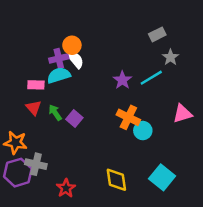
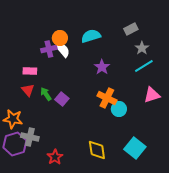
cyan semicircle: (59, 75) -> (91, 36), moved
cyan line: (151, 78) -> (144, 66), moved

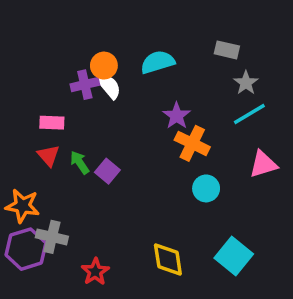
gray rectangle: (131, 29) -> (227, 50), turned 40
orange cross: (107, 98) -> (192, 143), moved

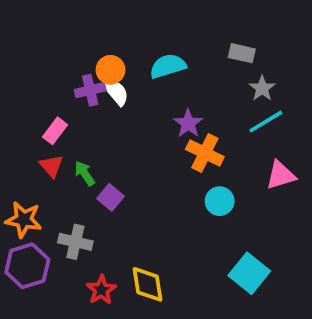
pink rectangle: (52, 123) -> (55, 131), turned -55
purple square: (107, 171) -> (111, 197), moved
gray cross: (52, 237) -> (75, 242), moved
yellow diamond: (168, 259) -> (147, 284), moved

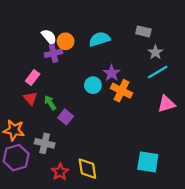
white semicircle: (116, 92) -> (49, 37), moved
cyan circle: (220, 201) -> (93, 85), moved
cyan square: (249, 273) -> (148, 162), turned -30

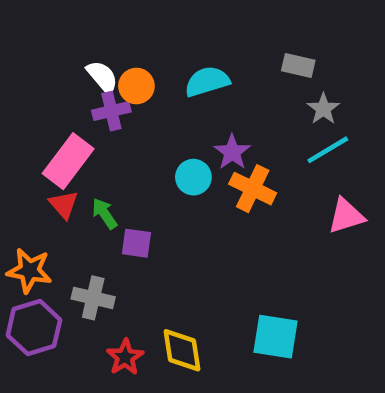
pink rectangle: (33, 77) -> (68, 161), size x1.6
purple square: (66, 117) -> (136, 243), turned -32
cyan square: (148, 162) -> (275, 337), moved

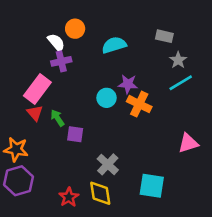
orange circle: (136, 86) -> (75, 29), moved
purple star: (232, 152) -> (128, 84), turned -30
pink triangle: (346, 216) -> (188, 143), moved
gray cross: (93, 298) -> (108, 164), moved, turned 30

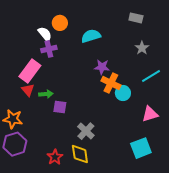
gray rectangle: (164, 36) -> (136, 18), moved
cyan line: (181, 83) -> (151, 76), moved
cyan circle: (107, 98) -> (123, 93), moved
green arrow: (57, 118) -> (46, 94), turned 120
cyan square: (152, 186) -> (141, 148), moved, turned -30

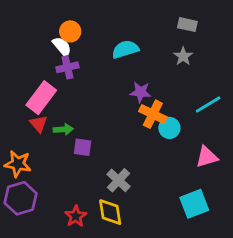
orange circle: (60, 23) -> (70, 31), moved
gray star: (142, 48) -> (183, 56), moved

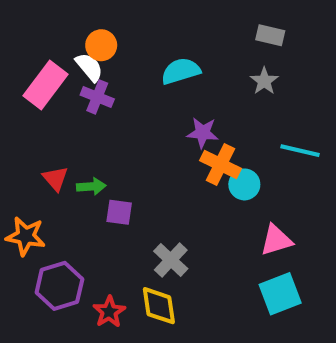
purple cross: (67, 67) -> (97, 97), turned 35
pink rectangle: (41, 98) -> (46, 85), moved
cyan line: (208, 105) -> (300, 151), turned 44
pink triangle: (207, 157) -> (276, 240), moved
purple hexagon: (21, 198) -> (59, 286), moved

